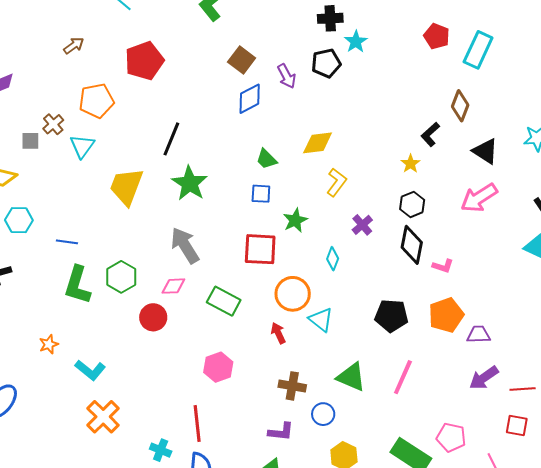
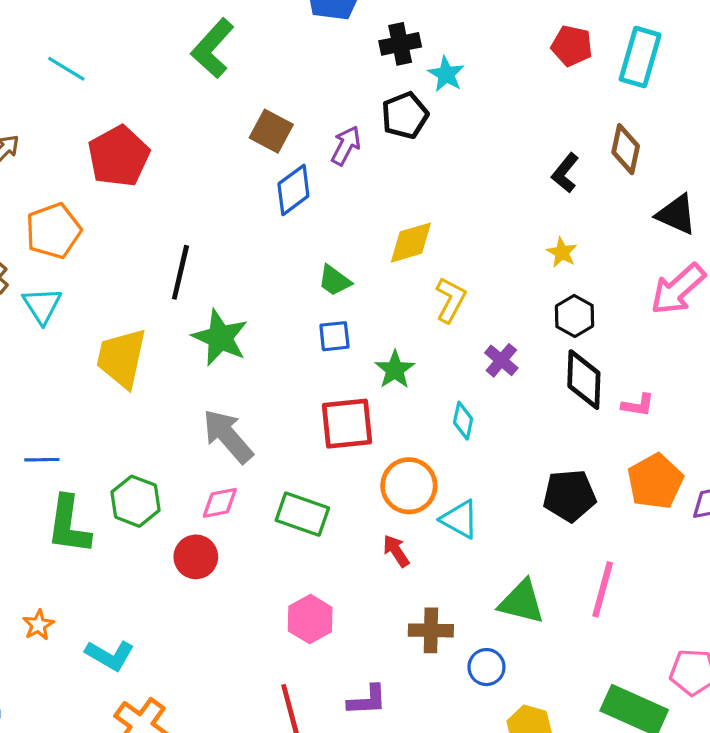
purple arrow: (287, 76) -> (346, 146), turned -115
black L-shape: (430, 134) -> (565, 173), moved
purple L-shape: (281, 432) -> (367, 700), moved

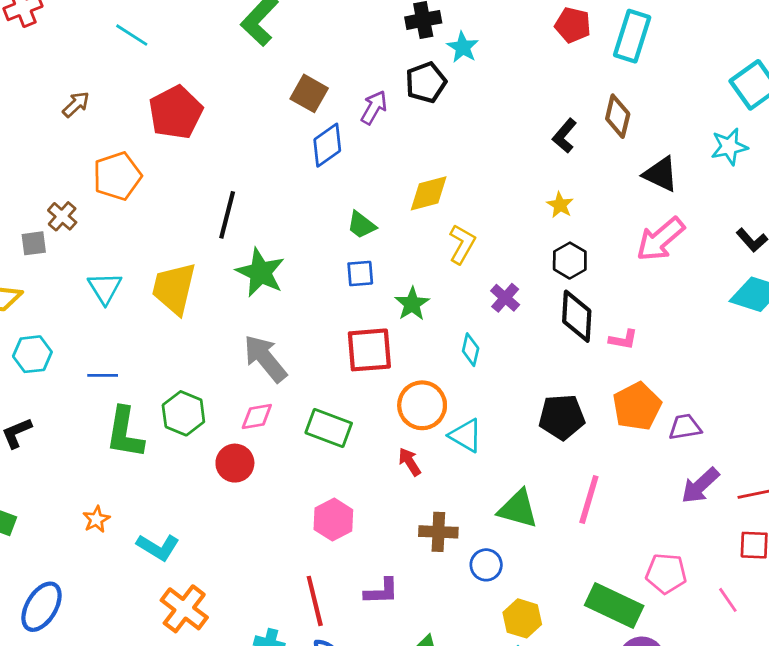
cyan triangle: (42, 305) -> (105, 288), moved

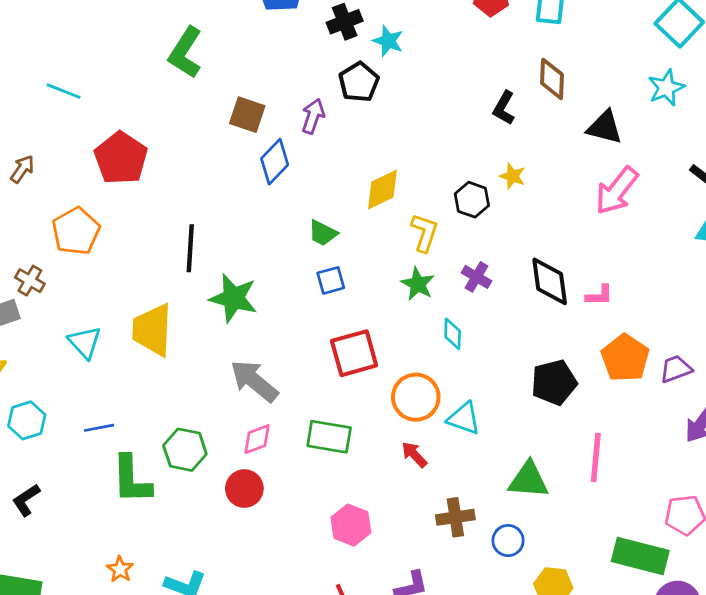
black hexagon: (570, 261) -> (472, 200), moved
green star: (412, 304) -> (418, 284), moved

